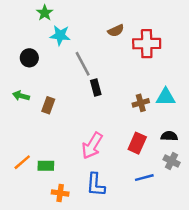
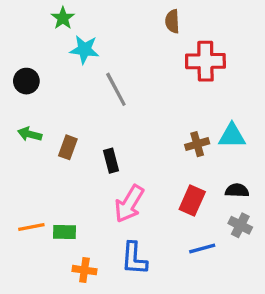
brown semicircle: (116, 31) -> (172, 21), moved, turned 112
black circle: (29, 58) -> (26, 81), moved
black rectangle: (96, 87) -> (111, 161), moved
orange line: (22, 162) -> (31, 227), turned 30

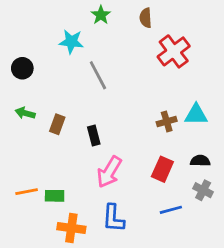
green star: (63, 18) -> (101, 15), moved
red cross: (205, 61) -> (174, 51), turned -36
orange cross: (84, 270) -> (71, 228), size x1.4

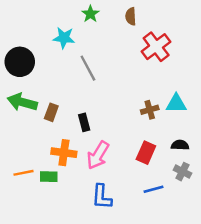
black circle: (22, 68) -> (20, 62), size x1.5
green arrow: (25, 113) -> (22, 102), size x1.6
orange cross: (71, 228) -> (64, 153), moved

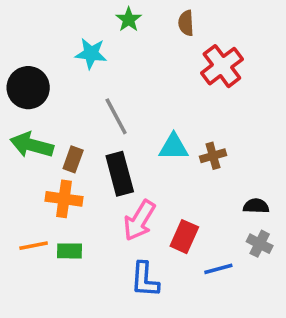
gray line: (88, 68) -> (116, 116), moved
cyan triangle: (176, 103) -> (174, 147), moved
black rectangle: (84, 122) -> (120, 174), size x1.6
orange cross: (64, 153) -> (64, 199), moved
red rectangle: (146, 153) -> (184, 237), moved

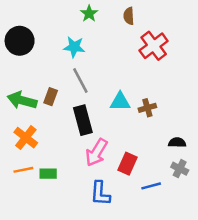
cyan star: (91, 54) -> (74, 47), moved
black circle: (28, 88) -> (20, 41), moved
brown rectangle: (73, 159) -> (51, 97), moved
orange cross: (64, 199) -> (26, 138), moved, turned 30

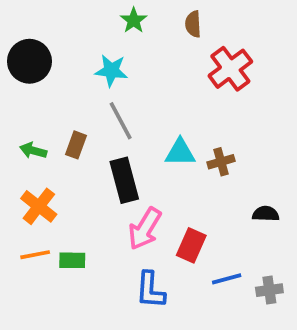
green arrow: (22, 100) -> (33, 151), size x0.6
gray cross: (180, 169) -> (269, 290), moved, turned -35

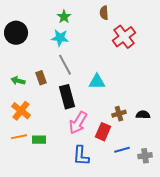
green star: (134, 20) -> (64, 17), moved
brown rectangle: (76, 145) -> (41, 78), turned -40
brown cross: (221, 162) -> (119, 114), moved

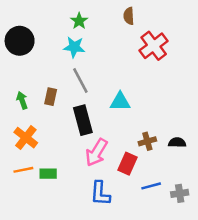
brown rectangle: (41, 78) -> (51, 97), turned 32
green arrow: (18, 81) -> (22, 100), turned 56

